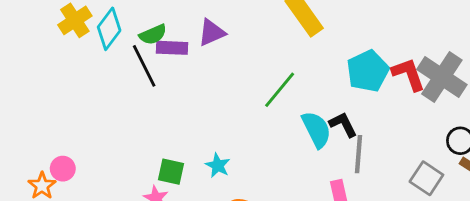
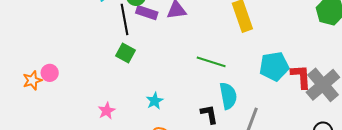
green line: (280, 90) -> (211, 62), turned 52
black L-shape: (343, 125) -> (209, 114), moved
green square: (171, 172) -> (125, 53), moved

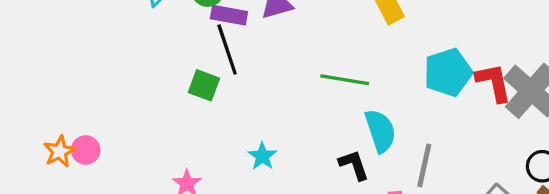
black line: (124, 19) -> (227, 50), moved
pink circle: (50, 73) -> (86, 150), moved

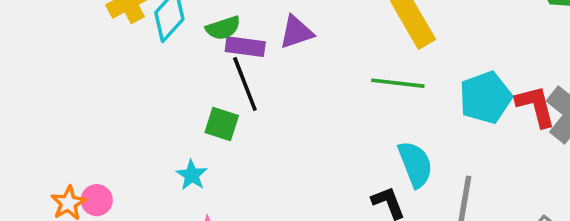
green line: (345, 80) -> (398, 83), moved
cyan star: (262, 156) -> (192, 175), moved

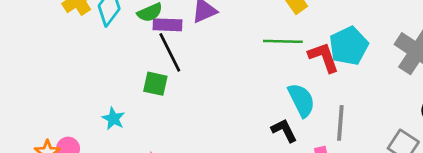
red L-shape: (536, 106) -> (324, 57), moved
cyan star: (192, 175) -> (113, 119), moved

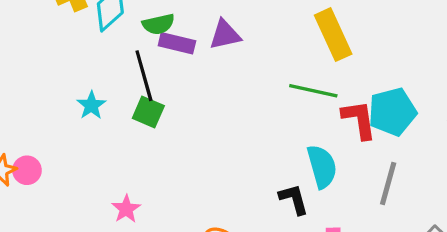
black line: (170, 52) -> (144, 76), moved
cyan star: (113, 119) -> (91, 105), moved
gray line: (340, 123) -> (388, 184), moved

